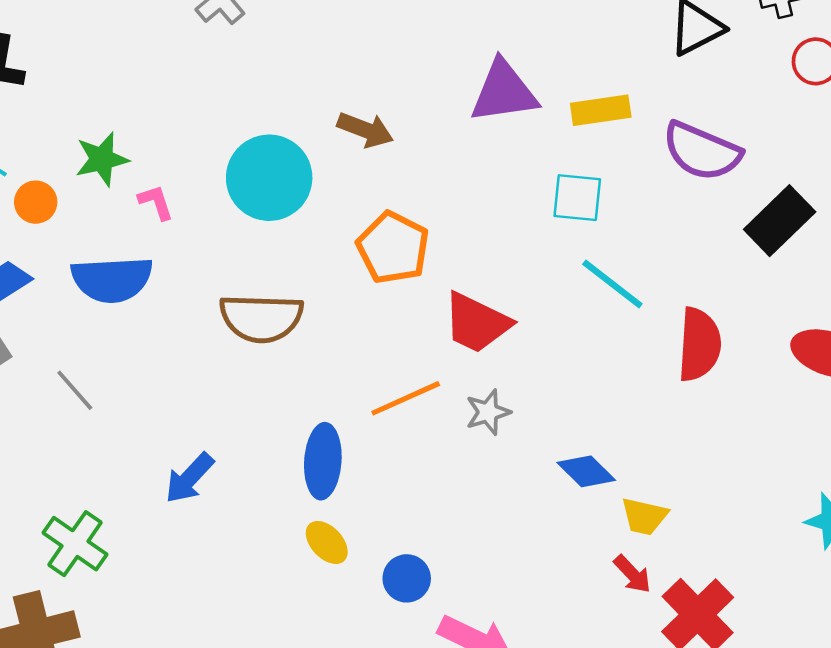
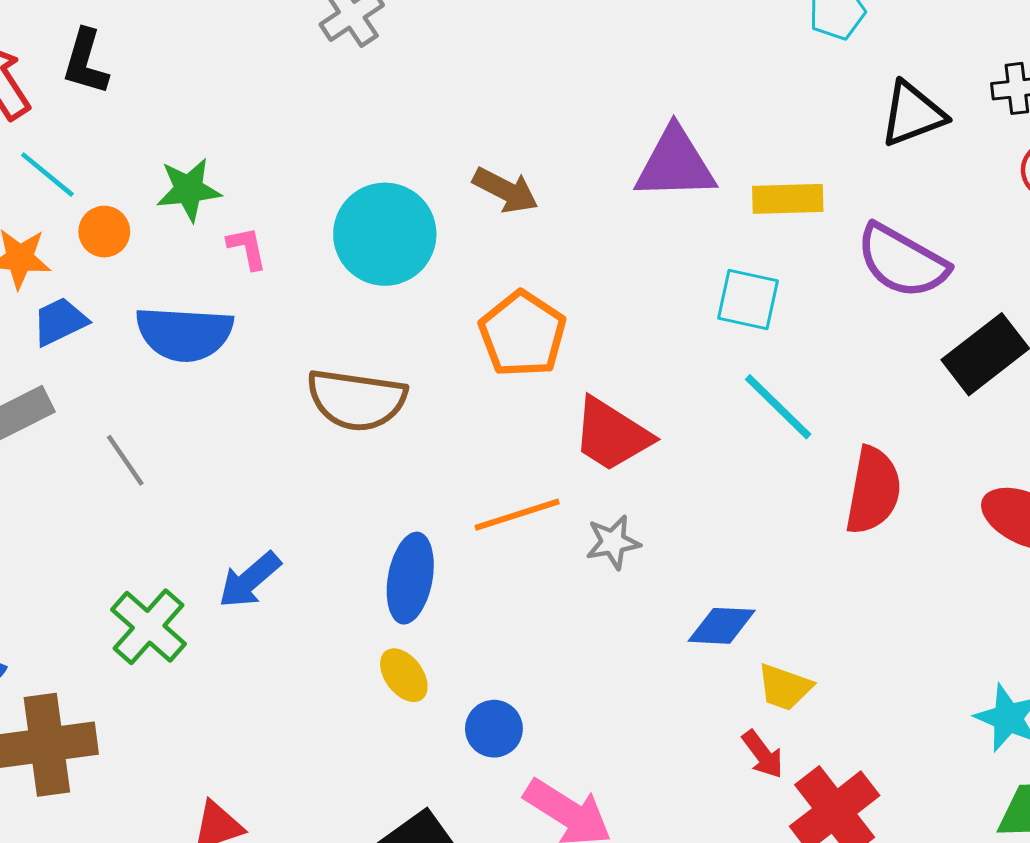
blue diamond: (586, 471) -> (722, 626), turned -48
green cross: (75, 544) -> (149, 627), moved

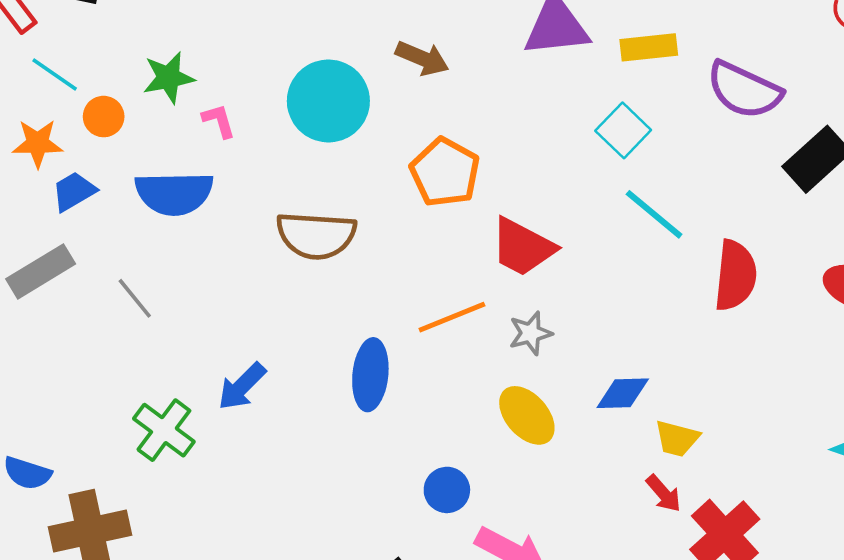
cyan square: (748, 299) -> (623, 130), turned 36
yellow ellipse: (404, 675) -> (527, 415), moved, size x1.4

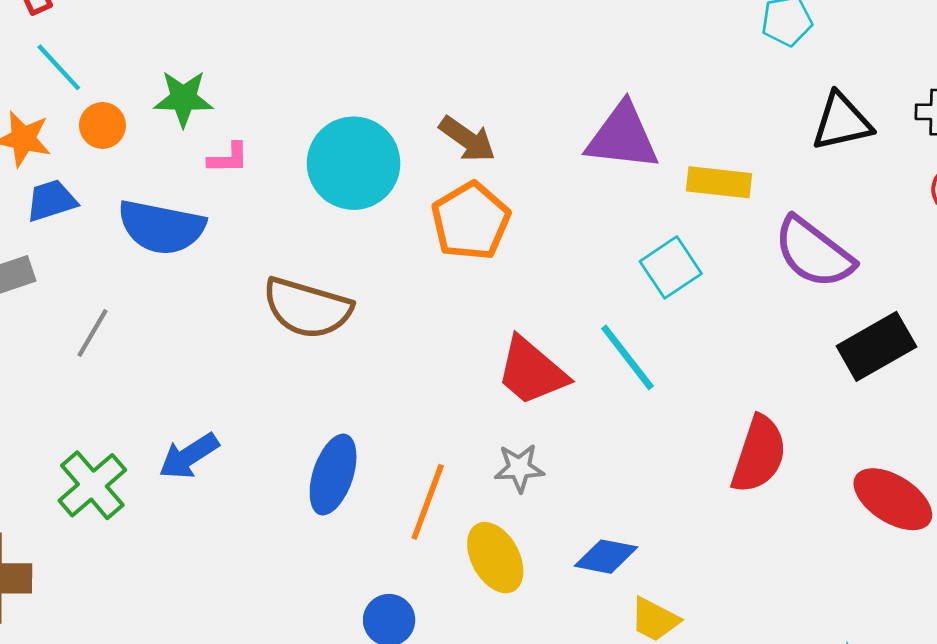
pink L-shape: (219, 121) -> (228, 158), turned 93
orange pentagon: (445, 172) -> (471, 221), moved
cyan line: (654, 214) -> (627, 357), moved
gray line: (135, 298) -> (92, 333), turned 57
orange line: (452, 317) -> (428, 502), moved, turned -60

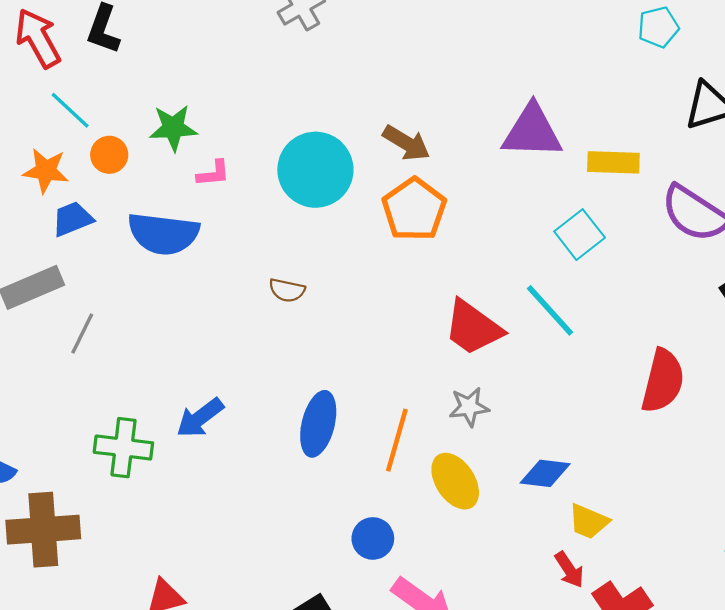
brown semicircle: (307, 308) -> (287, 290), size x0.5
gray line: (92, 333) -> (82, 334), moved
green cross: (92, 485) -> (123, 448), turned -38

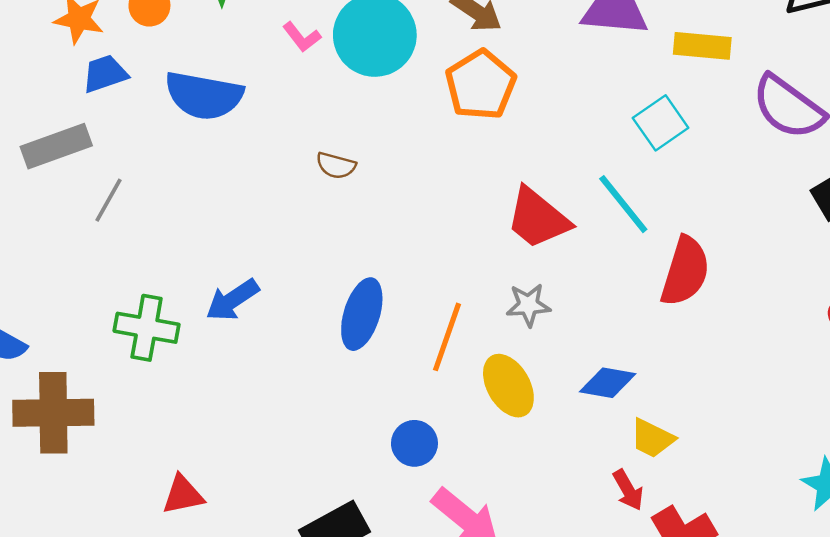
pink L-shape: (213, 173) -> (302, 37), moved, turned 54
red semicircle: (663, 381) -> (685, 271), moved

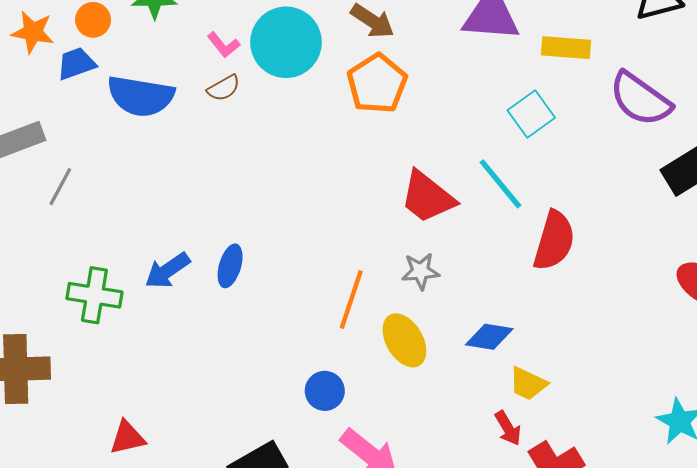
blue trapezoid: (105, 74) -> (76, 64), moved
brown semicircle: (336, 165) -> (224, 88), moved, turned -44
blue ellipse: (362, 314) -> (230, 266), moved, size x0.7

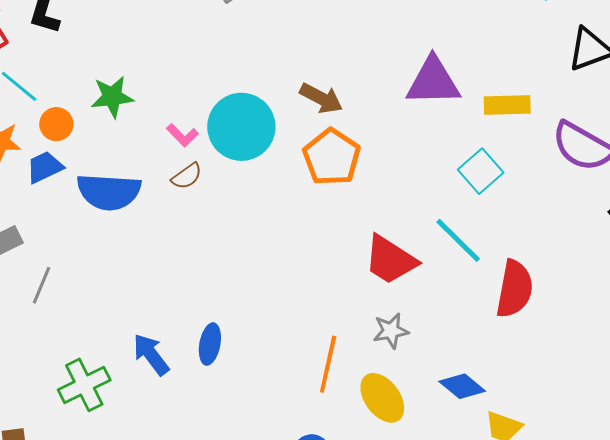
blue arrow: (167, 271) -> (151, 354), turned 93
green cross: (94, 295) -> (84, 385), turned -30
blue diamond: (489, 337) -> (462, 386), turned 36

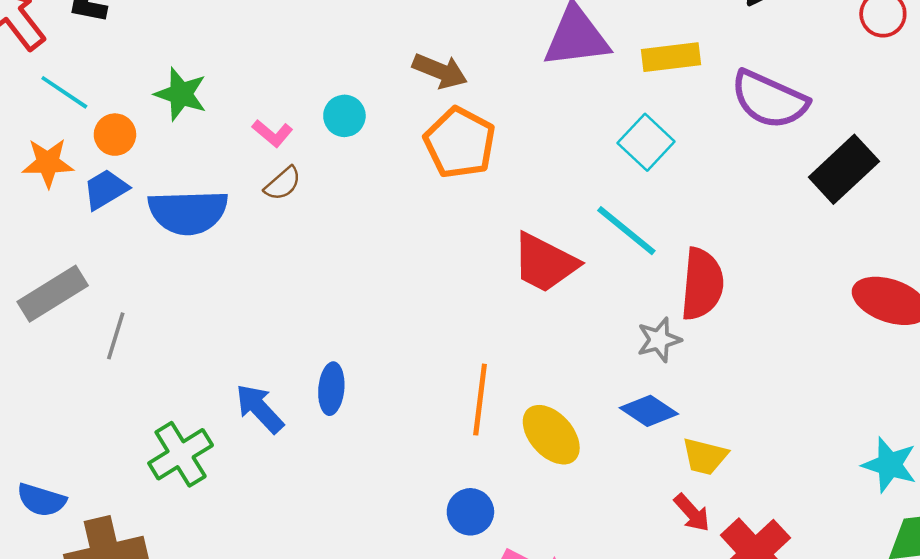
green star: (112, 97) -> (181, 94), turned 30
cyan circle: (241, 127) -> (344, 116), size x0.5
gray star: (391, 331) -> (659, 340), moved

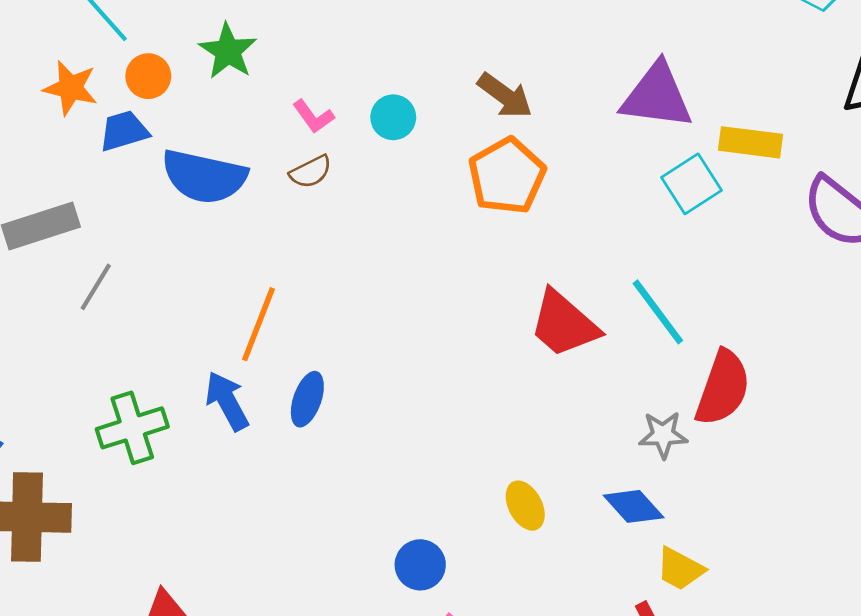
cyan square: (646, 142) -> (692, 184), moved
orange line: (480, 400) -> (259, 324), moved
yellow ellipse: (551, 435) -> (525, 506), size x0.7

